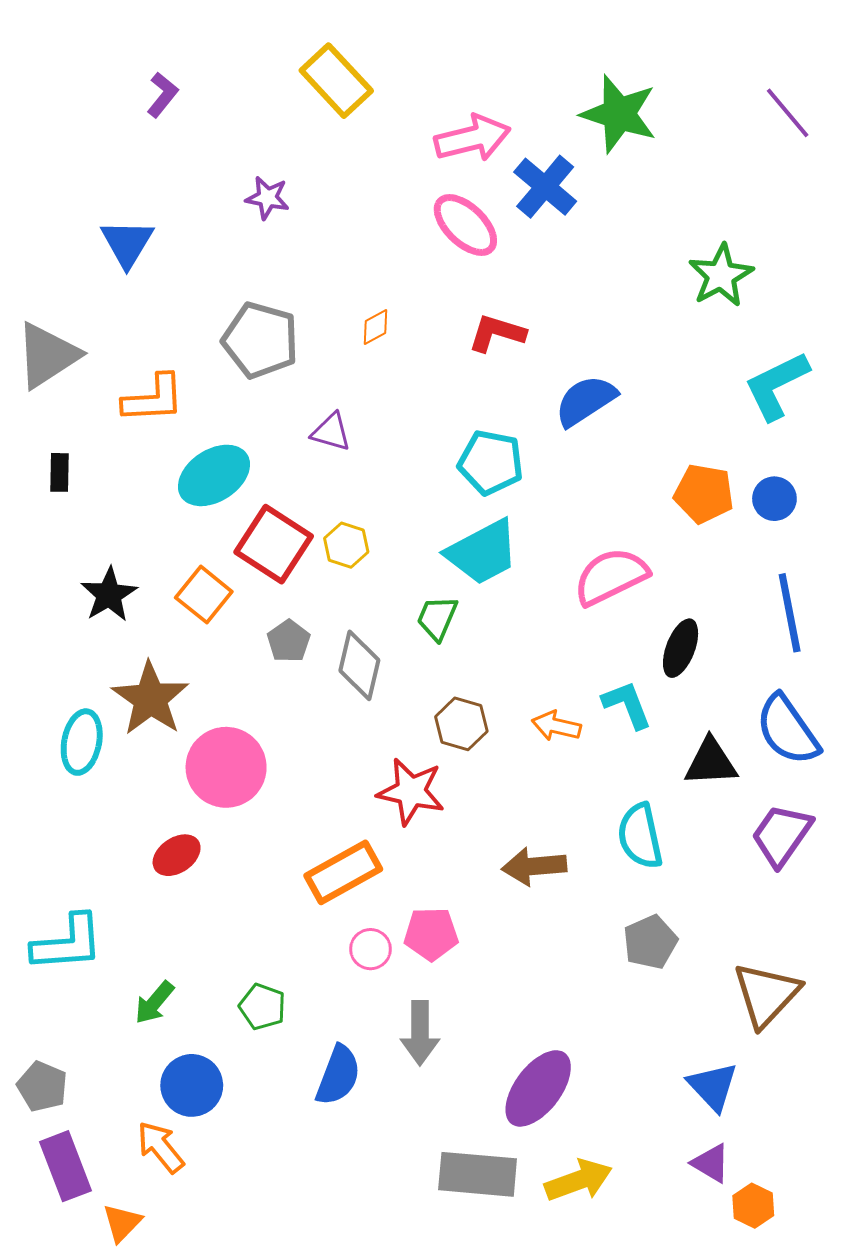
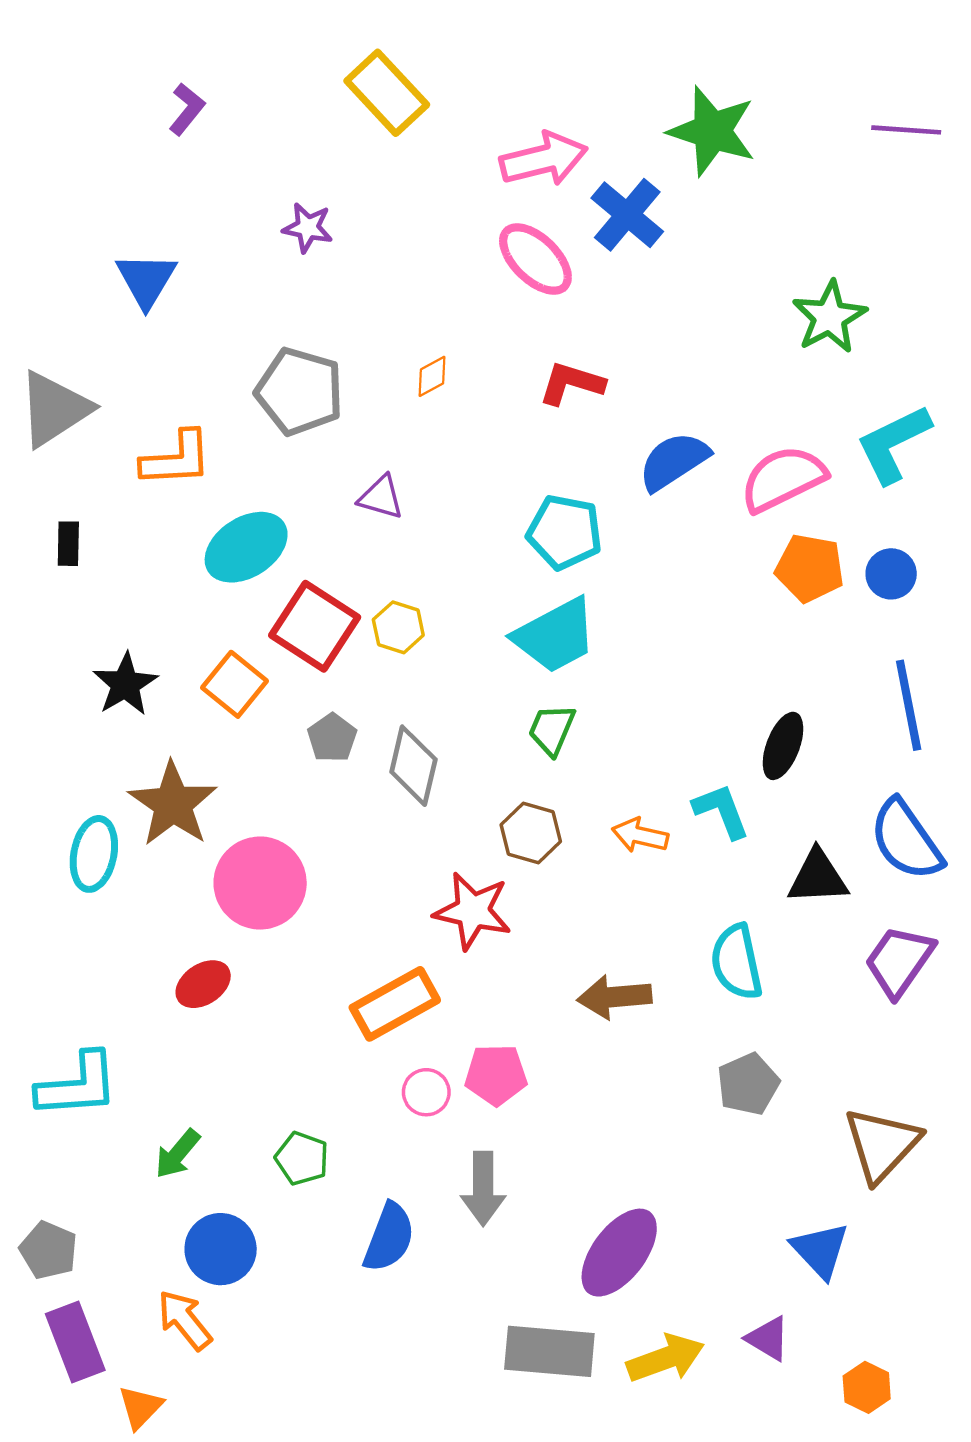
purple line: (788, 113) -> (906, 130), turned -46
pink semicircle: (611, 576) -> (783, 479), moved
green trapezoid: (437, 618) -> (552, 730), moved
purple triangle: (711, 1163) -> (768, 1339), moved

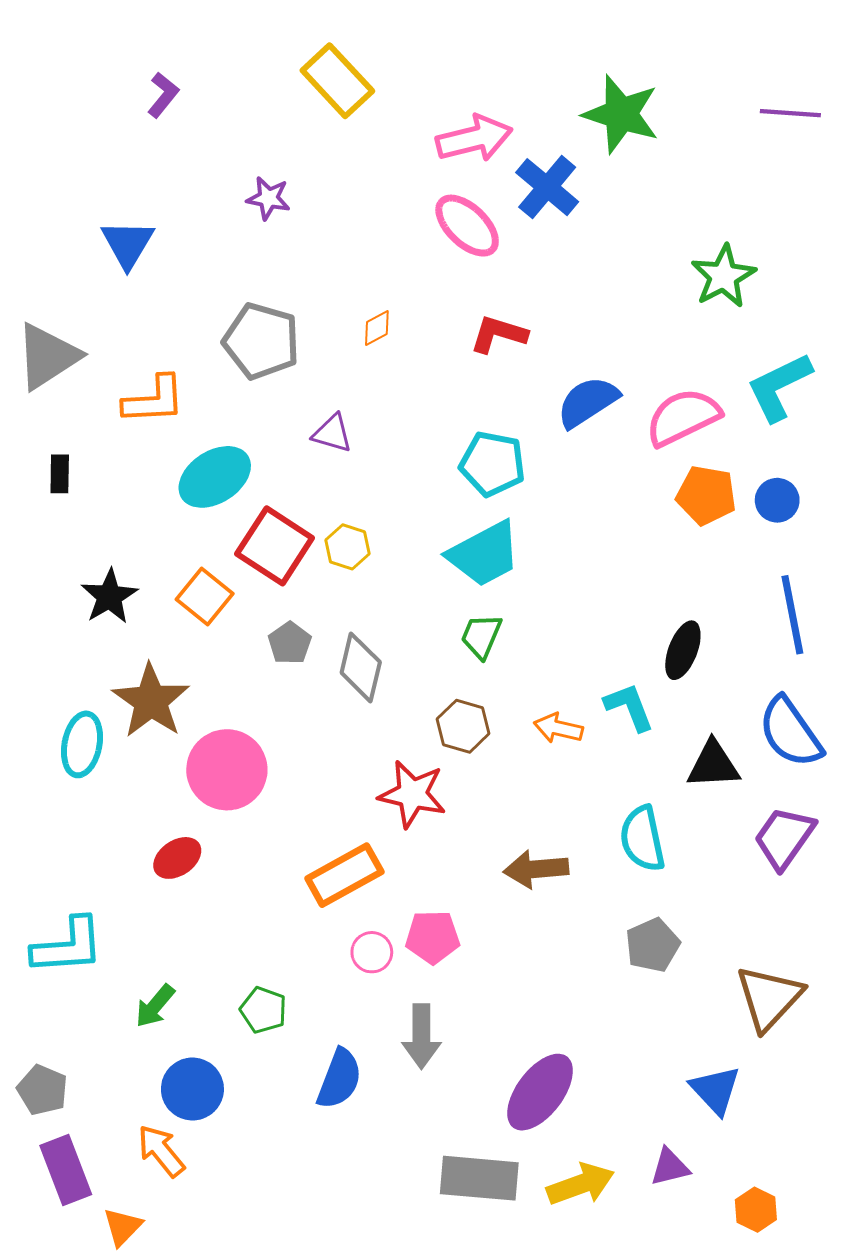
purple triangle: (768, 1339) -> (670, 1167), turned -45

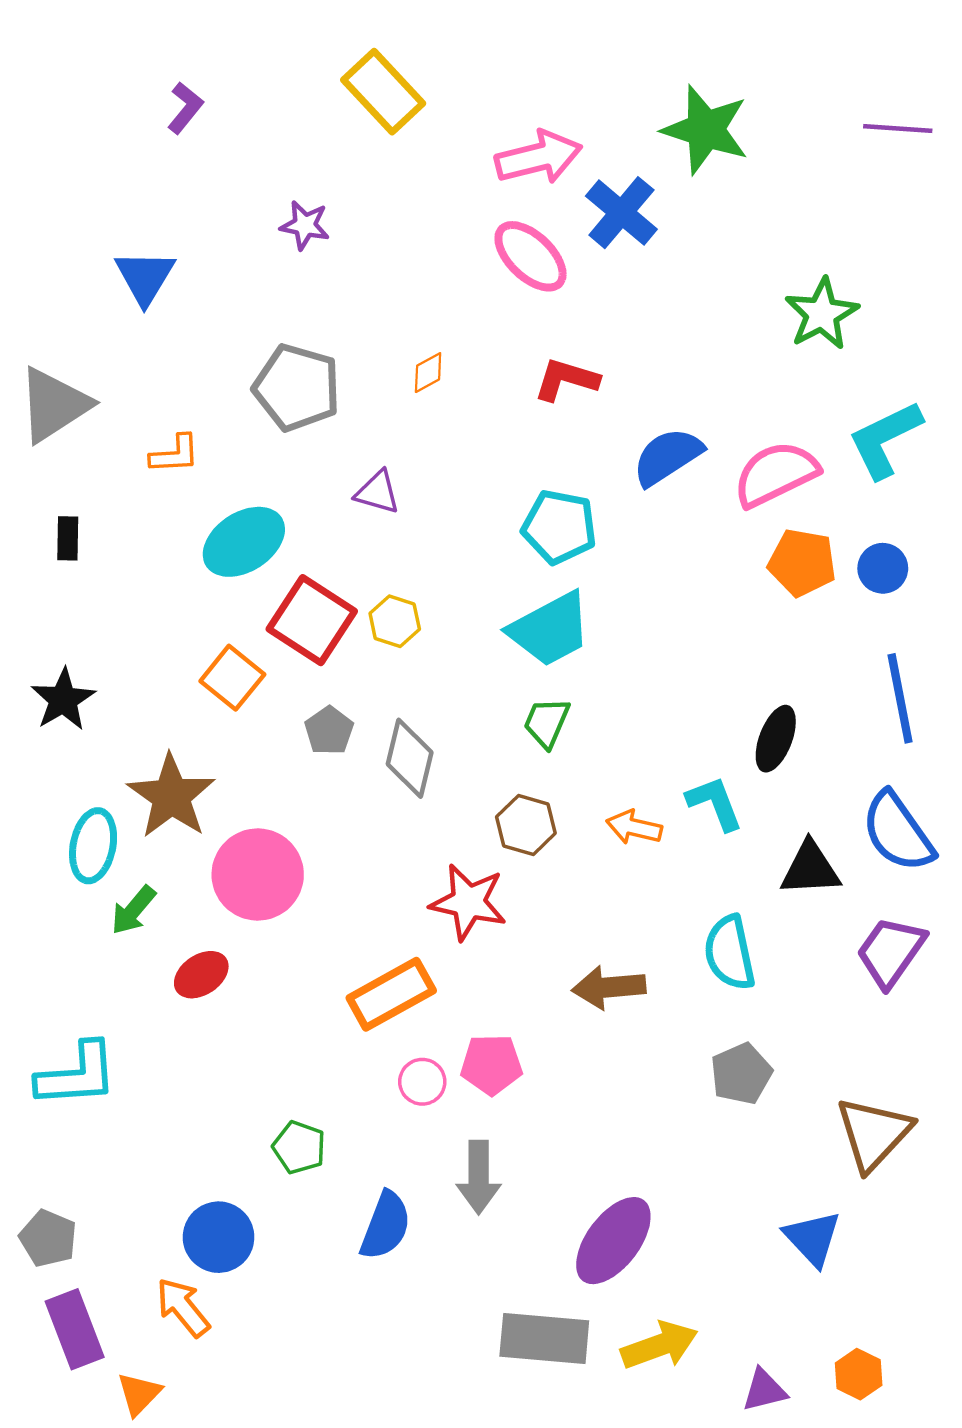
orange L-shape: (154, 400) -> (175, 454), size x0.7
black star: (109, 597) -> (63, 700), moved
green arrow: (155, 1006) -> (133, 910), moved
purple triangle: (670, 1167) -> (764, 1390), moved

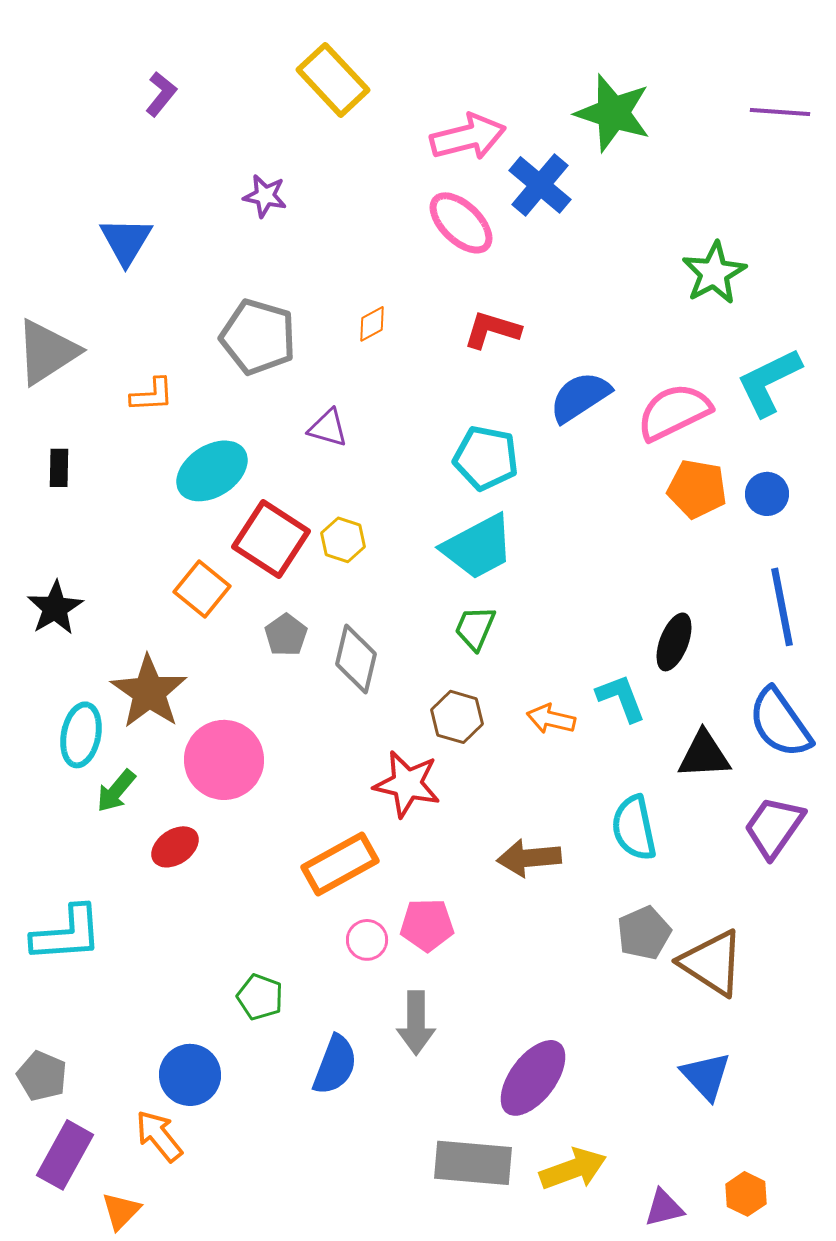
brown triangle: (874, 1134) -> (712, 963), moved, turned -40
purple rectangle: (75, 1329) -> (65, 1155), turned 50

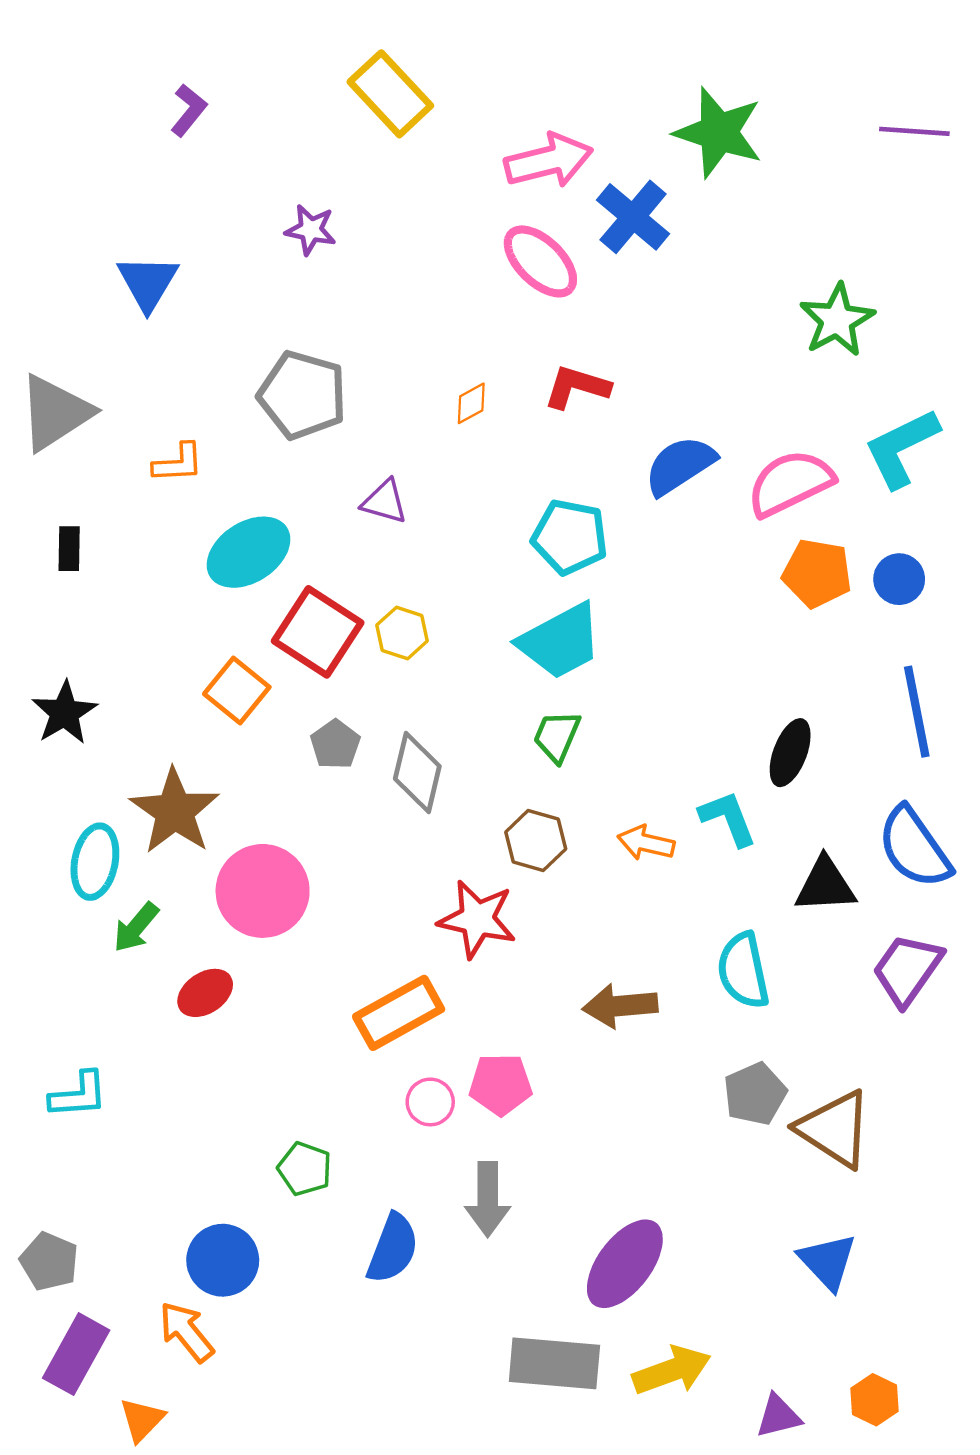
orange diamond: (372, 324) -> (471, 403), moved
cyan L-shape: (67, 934) -> (79, 1095), size x0.7

